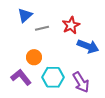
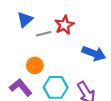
red star: (71, 25) -> (64, 25), moved

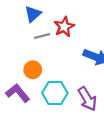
blue triangle: (25, 20) -> (33, 14), moved

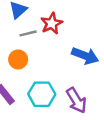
orange circle: (33, 70) -> (18, 59), moved

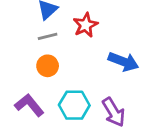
gray line: (28, 33) -> (48, 36), moved

